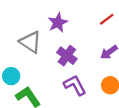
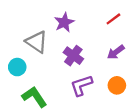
cyan circle: (11, 76) -> (17, 67), moved
purple L-shape: (75, 85) -> (81, 85), turned -80

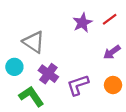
purple star: (64, 22) -> (82, 23), moved
purple cross: (73, 56) -> (48, 74), moved

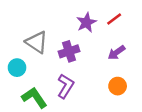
purple cross: (48, 74) -> (69, 51), moved, turned 36
purple L-shape: (78, 85) -> (66, 86), moved, turned 140

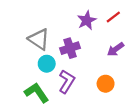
cyan circle: (17, 68) -> (47, 64), moved
orange circle: (118, 86) -> (106, 84), moved

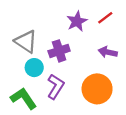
purple arrow: (116, 49) -> (108, 52), turned 48
orange circle: (106, 84) -> (97, 89), size x1.6

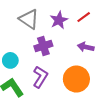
gray triangle: (26, 41) -> (29, 19), moved
cyan circle: (34, 68) -> (10, 60), moved

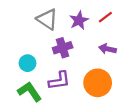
purple L-shape: (40, 77) -> (59, 81), turned 50

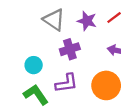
purple star: (79, 20) -> (87, 21), turned -30

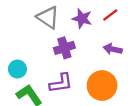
cyan circle: (34, 65) -> (17, 69), moved

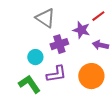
purple star: (82, 19) -> (81, 30), moved
cyan circle: (17, 69) -> (35, 57), moved

